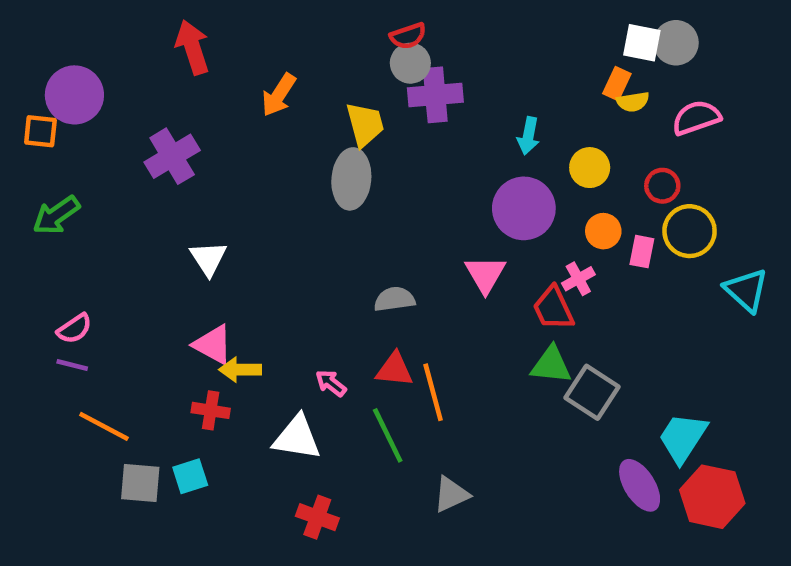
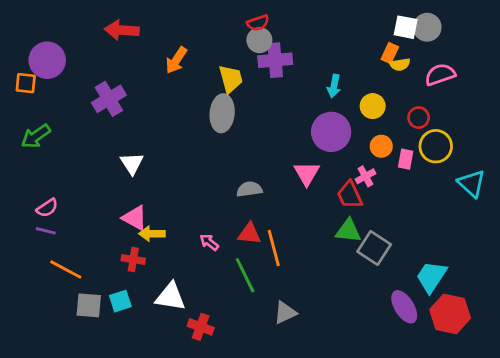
red arrow: (192, 47) -> (122, 30), turned -68
white triangle: (297, 438) -> (171, 297), moved

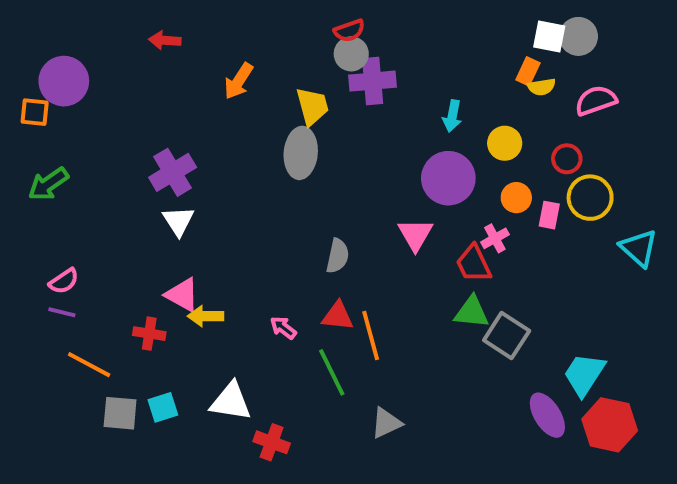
red arrow: (122, 30) -> (165, 40), size x0.7
purple cross: (109, 99) -> (173, 172), moved
gray semicircle: (249, 189) -> (338, 256), turned 110
red cross: (133, 259) -> (149, 334), moved

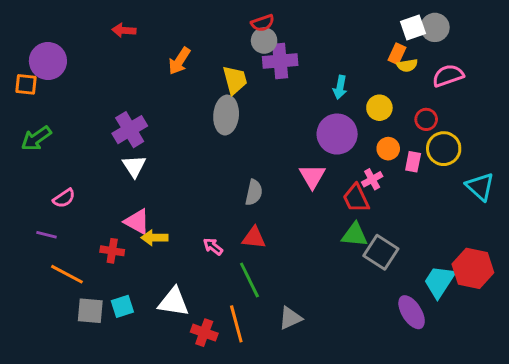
white square: (549, 36) -> (413, 27), turned -30
pink semicircle: (64, 281) -> (64, 198), moved
orange line: (371, 335) -> (236, 324), moved
red hexagon: (610, 425) -> (473, 268), moved

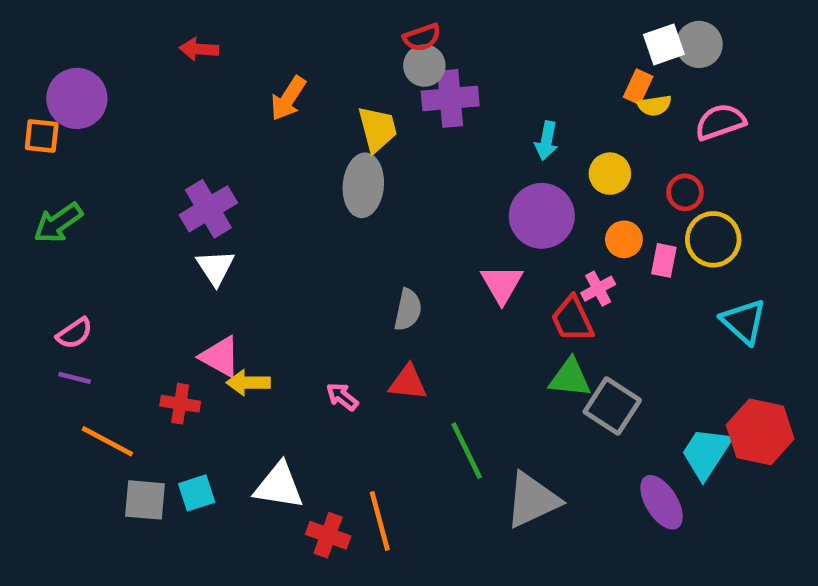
cyan triangle: (480, 187) -> (744, 322), moved
pink semicircle: (64, 198) -> (75, 333), moved
green line: (249, 280) -> (467, 451), moved
gray triangle: (290, 318) -> (532, 500), moved, size x1.5

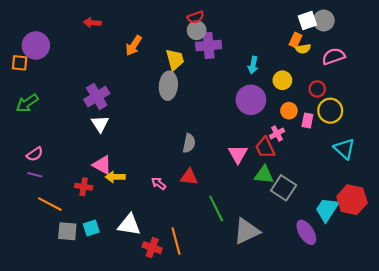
pink triangle: (502, 284) -> (238, 154), moved

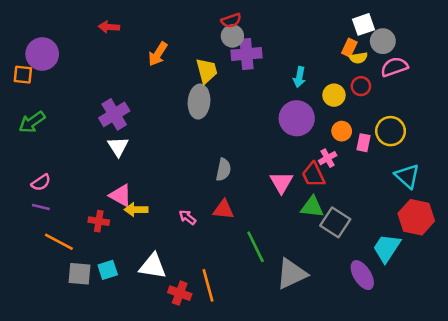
gray circle: (324, 21) -> (383, 41), moved
red circle: (317, 89) -> (361, 86), moved
red hexagon: (352, 200) -> (416, 217), moved

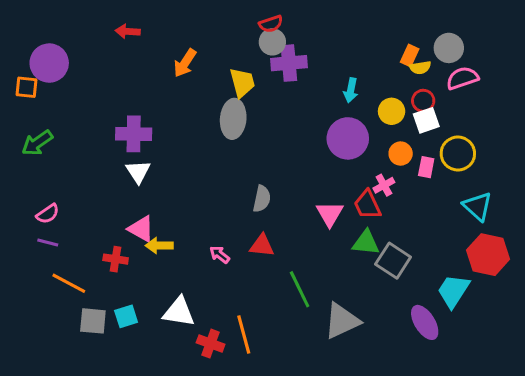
white square: (364, 24) -> (426, 120), moved
purple cross: (114, 114) -> (134, 134), turned 32

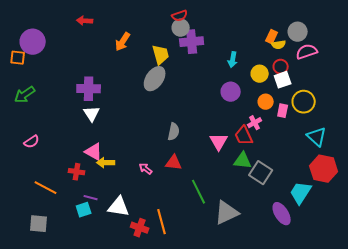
gray ellipse: (233, 119) -> (155, 79), turned 30
purple circle: (348, 138) -> (231, 92), size x0.7
purple line: (48, 243) -> (91, 198), moved
gray square: (93, 321) -> (39, 224), moved

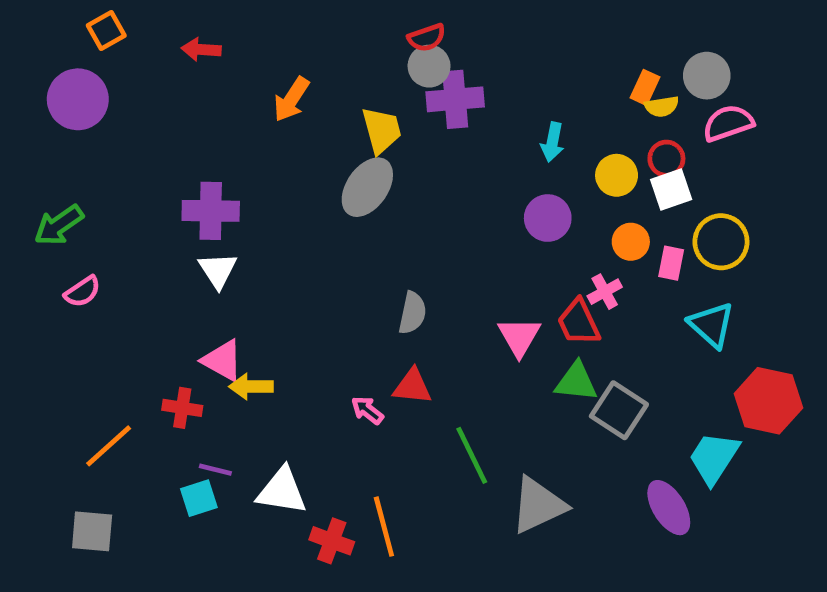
orange square: (18, 58) -> (106, 31), moved, turned -35
cyan triangle: (317, 137) -> (711, 325), moved
pink semicircle: (32, 142) -> (83, 292), moved
pink arrow: (146, 169) -> (367, 410), moved
orange line: (46, 188) -> (109, 446), turned -70

